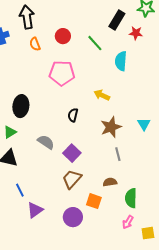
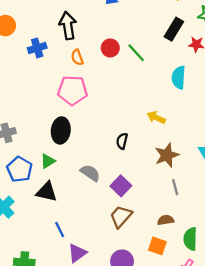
green line: (95, 43) -> (136, 53), moved
pink pentagon: (62, 73) -> (73, 90), moved
orange square: (94, 201) -> (157, 246), moved

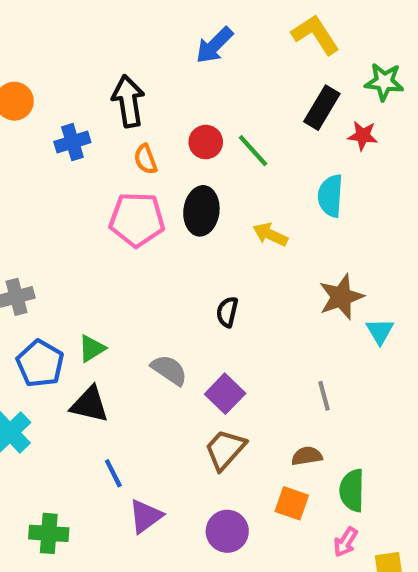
yellow arrow: (156, 118) -> (270, 234), moved
black ellipse: (61, 130) -> (201, 211), moved
brown star: (167, 155) -> (341, 297), moved

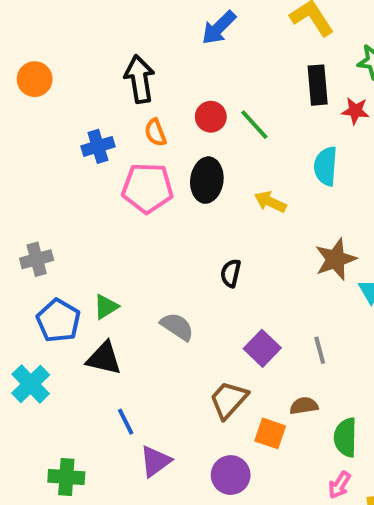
black rectangle: (322, 108) -> (318, 85), turned -36
blue cross: (72, 142) -> (98, 146), moved
purple square: (225, 394) -> (262, 348), moved
orange square: (292, 503) -> (270, 433), moved

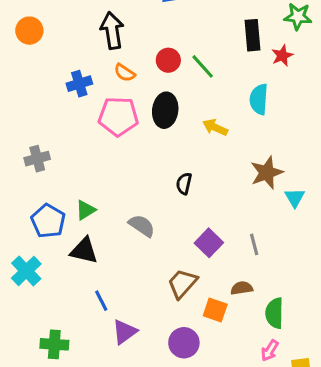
red star: (355, 111) -> (282, 56), turned -30
orange semicircle: (155, 133) -> (125, 73), turned -35
gray cross: (37, 259) -> (37, 159), moved

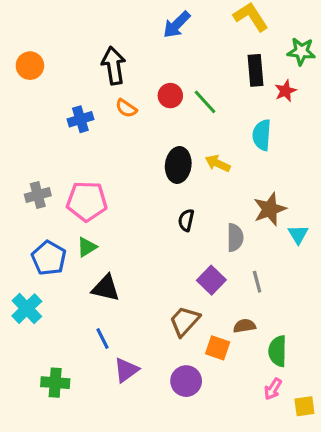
black ellipse: (165, 110) -> (178, 165), moved
pink pentagon: (118, 116) -> (87, 201), moved
gray semicircle: (142, 226) -> (235, 238), moved, turned 56
black triangle: (84, 251) -> (106, 288), moved

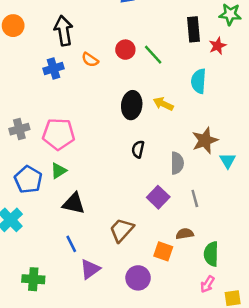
black arrow: (114, 66) -> (64, 31), moved
brown trapezoid: (185, 321) -> (122, 230), moved

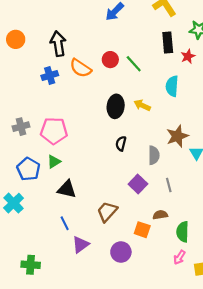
orange semicircle: (90, 60) -> (81, 68), size x1.5
green cross: (33, 279) -> (31, 265), moved

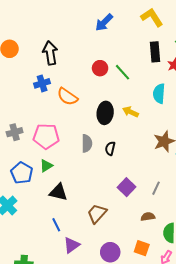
orange semicircle: (81, 68) -> (67, 97), moved
gray semicircle: (154, 155) -> (87, 143), moved
gray line: (169, 185) -> (156, 188), turned 40
orange square: (142, 230) -> (142, 248), moved

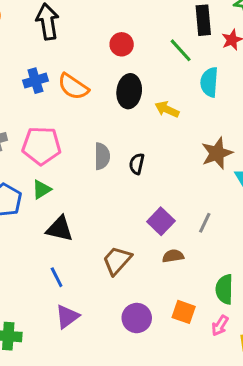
green line: (122, 72) -> (181, 50), moved
blue cross: (42, 83) -> (35, 81), moved
black ellipse: (105, 113) -> (129, 91), moved
brown semicircle: (148, 217) -> (173, 256), moved
purple triangle: (72, 245) -> (67, 317), moved

